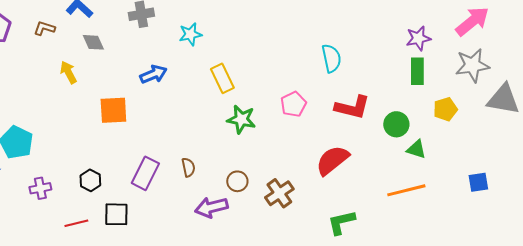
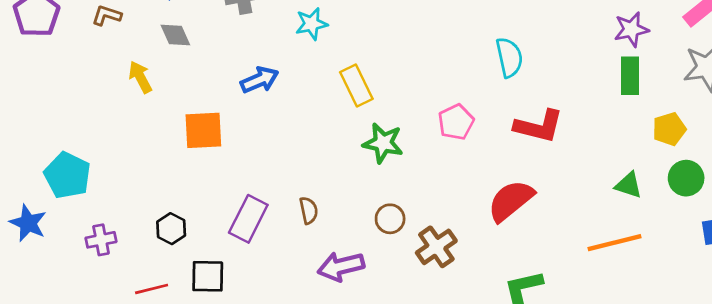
green circle: (396, 124) -> (686, 178), moved
brown circle: (237, 181) -> (390, 219), moved

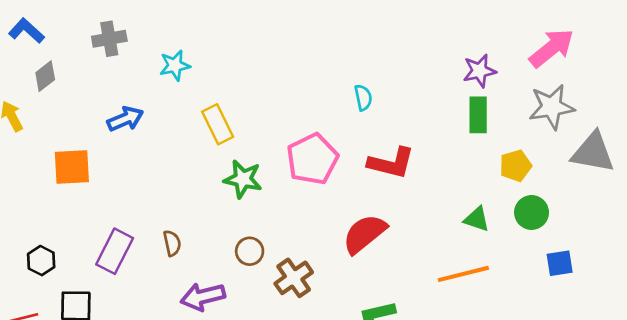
gray diamond: (175, 35) -> (45, 76), turned 76
cyan semicircle: (509, 57) -> (363, 98), size x0.7
pink pentagon: (456, 122) -> (312, 159), size x1.5

